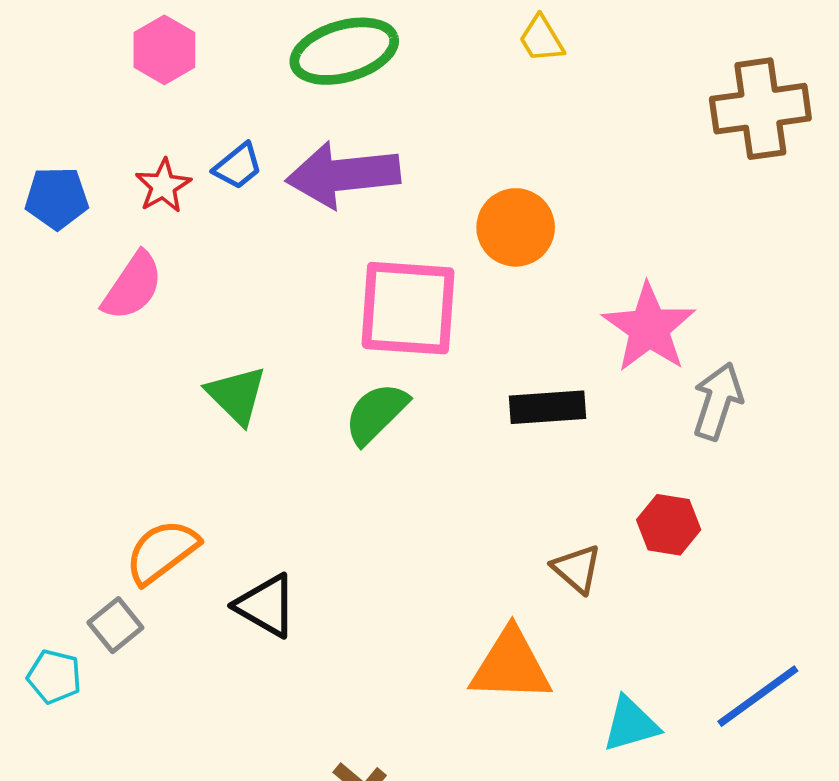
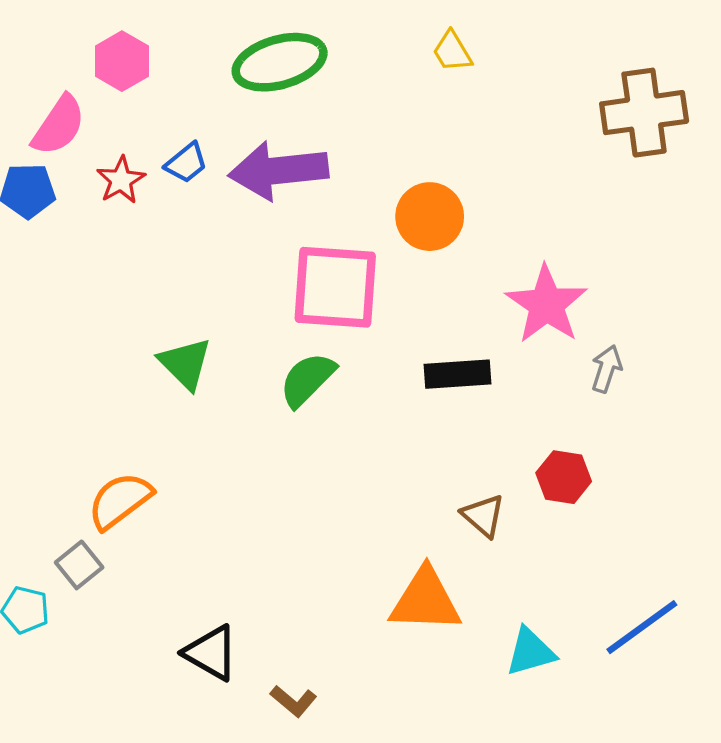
pink semicircle: (133, 286) -> (59, 125), moved
gray arrow: (718, 401) -> (607, 369), size x0.7
black triangle: (266, 606) -> (211, 653), moved

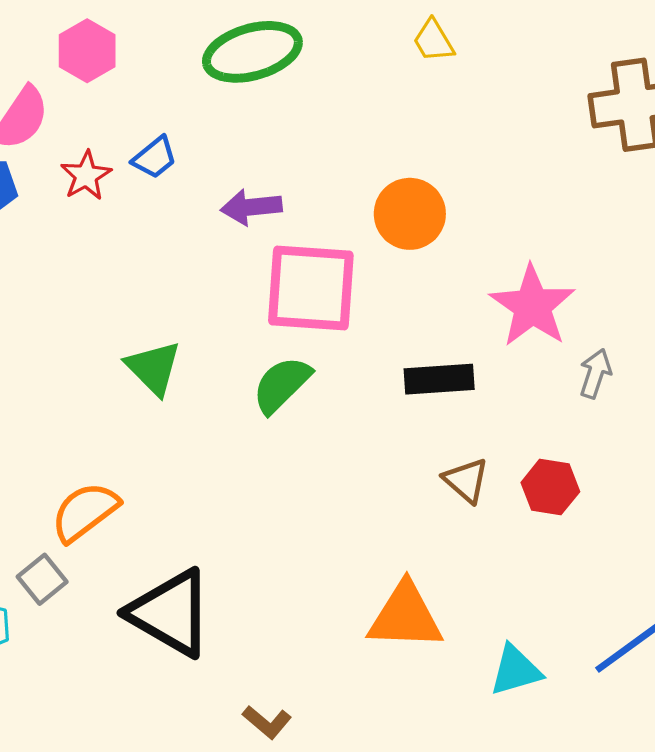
purple arrow: (278, 170) -> (251, 207), moved, size x0.6
brown triangle: (483, 516) -> (466, 480), moved
black triangle: (211, 653) -> (170, 613), moved, size x1.5

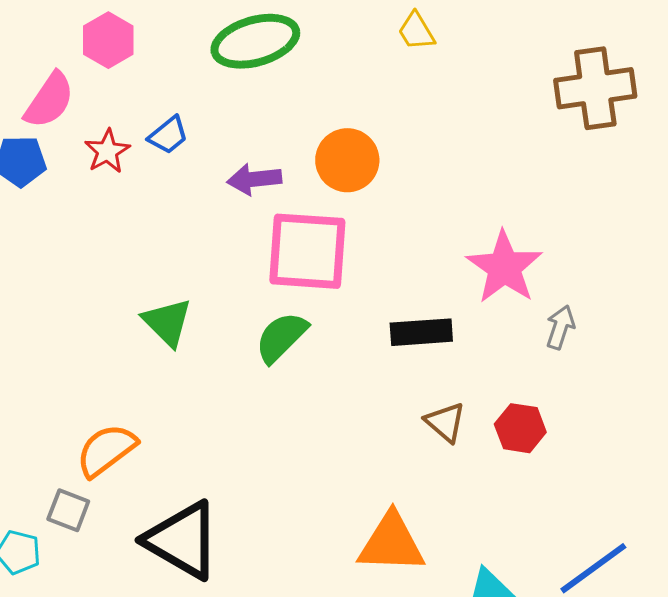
orange circle: (410, 214) -> (347, 160), moved
gray square: (42, 579) -> (68, 510), turned -30

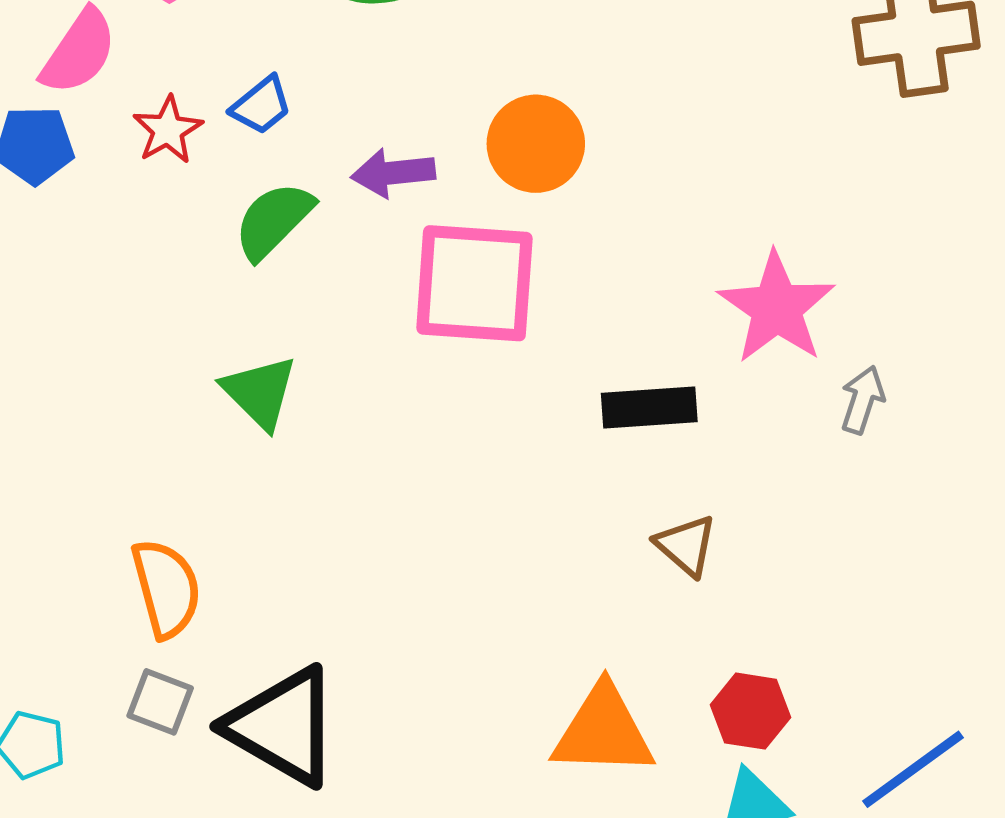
green semicircle: (281, 337) -> (274, 220), moved
red hexagon: (520, 428) -> (750, 711), moved
orange semicircle: (106, 450) -> (166, 588), turned 112
gray square: (68, 510) -> (160, 702), moved

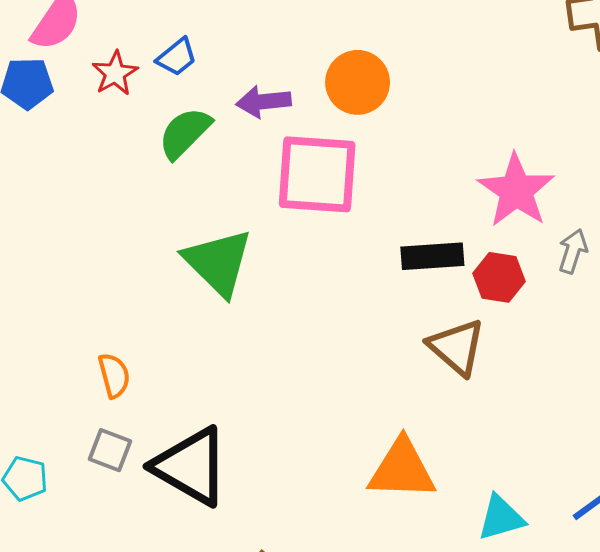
green triangle: (260, 392) -> (218, 262), moved, size x1.4
brown triangle: (686, 545) -> (457, 347), size x1.4
orange semicircle: (166, 588) -> (114, 375), size x0.7
red hexagon: (750, 711) -> (499, 277), moved

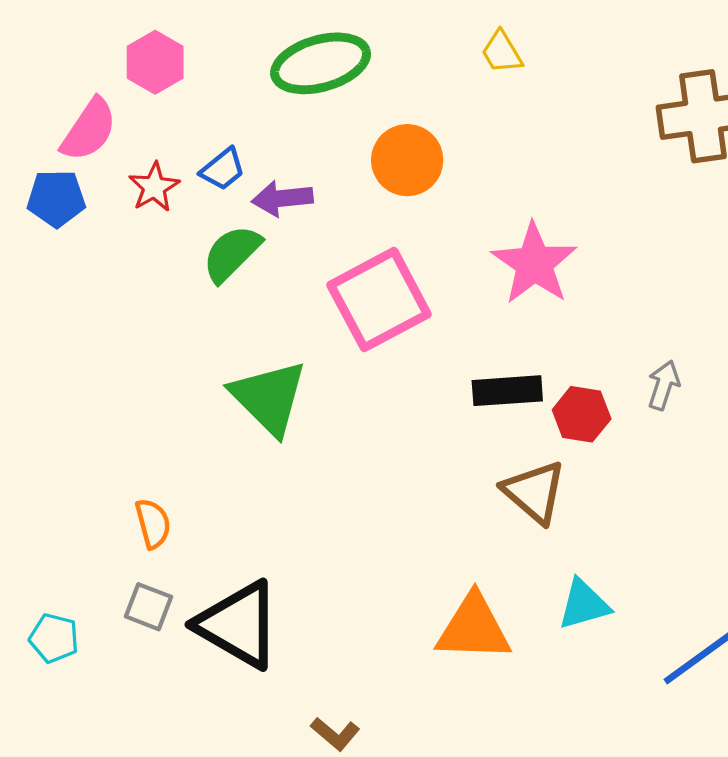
orange circle: (358, 82) -> (407, 160), moved
purple arrow: (264, 102) -> (282, 198), moved
pink square: (317, 174) -> (379, 300), turned -32
pink star: (516, 191) -> (534, 264), moved
cyan triangle: (501, 518) -> (584, 604), moved

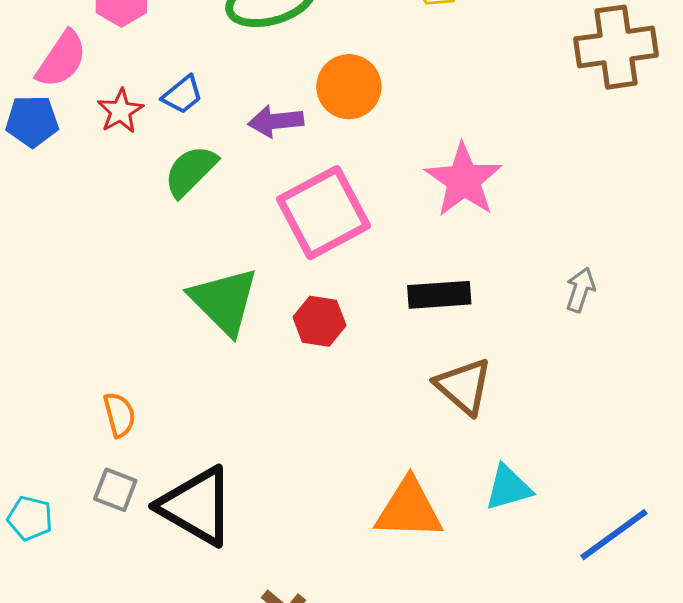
purple arrow: (282, 198) -> (276, 121), moved
red hexagon: (582, 414) -> (319, 321), moved

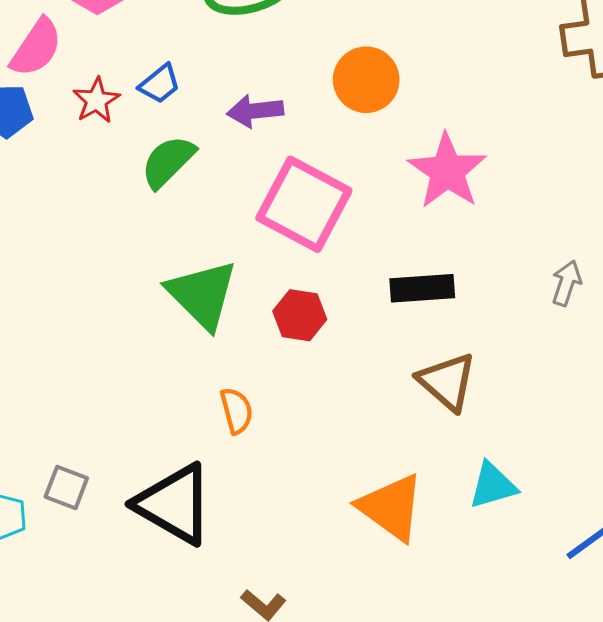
orange circle: (349, 87) -> (366, 80), moved
pink square: (324, 213) -> (304, 204), turned -34
orange semicircle: (119, 415) -> (236, 411), moved
gray square: (115, 490) -> (66, 488), moved
orange triangle: (409, 509) -> (391, 507), turned 34

